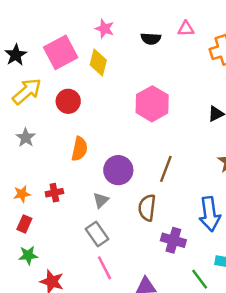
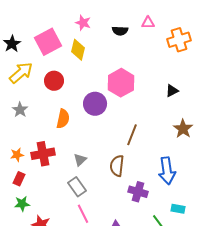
purple circle: (118, 170) -> (95, 104), moved
red cross: (54, 193) -> (43, 154), size x1.6

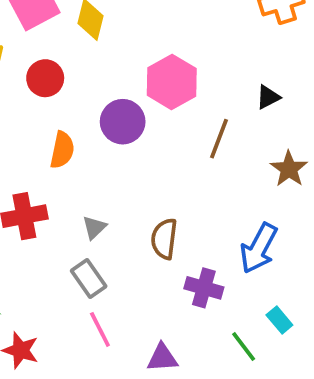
brown line: (132, 135) -> (219, 139), moved
blue arrow: (167, 171) -> (259, 248), turned 36
cyan rectangle: (178, 209) -> (279, 320), turned 40

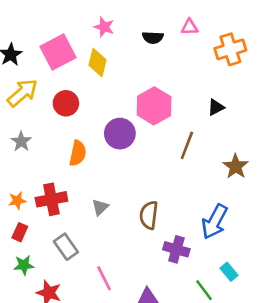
black triangle: (268, 97) -> (216, 107), moved
gray rectangle: (89, 278) -> (66, 247), moved

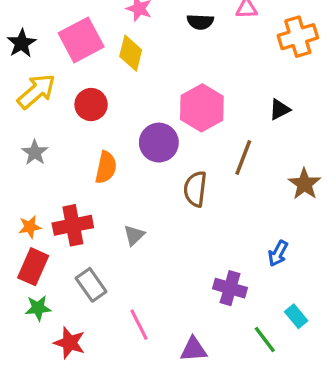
brown semicircle: (149, 215) -> (195, 189), moved
blue arrow: (215, 222) -> (278, 253), size x0.6
red rectangle: (20, 232) -> (33, 267), size x1.5

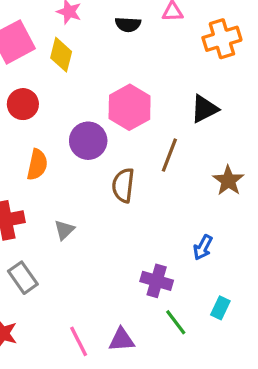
black triangle: (280, 109) -> (204, 109), size x1.4
cyan rectangle: (296, 316) -> (220, 308), turned 65
pink line: (139, 325) -> (79, 341), moved
green line: (265, 339) -> (176, 322), moved

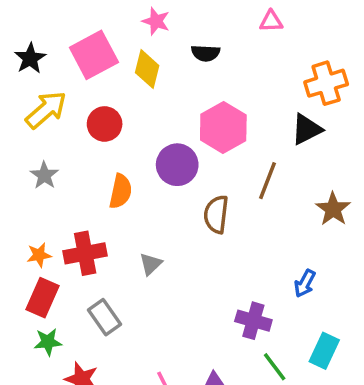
black semicircle: (128, 24) -> (206, 53), moved
orange cross: (222, 39) -> (326, 83), moved
cyan rectangle: (220, 308) -> (324, 351), size x1.4

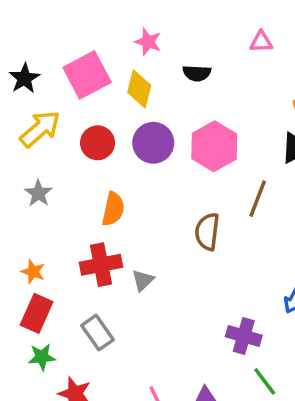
purple circle: (177, 165) -> (153, 143), moved
red cross: (85, 253) -> (101, 265), moved
orange star: (39, 255) -> (33, 272), turned 30

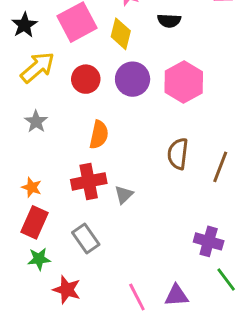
brown line: (258, 199) -> (220, 167), moved

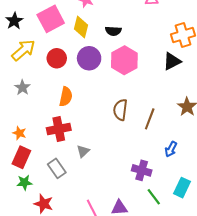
black semicircle: (169, 21) -> (113, 31), moved
gray triangle: (124, 195) -> (83, 151), moved

